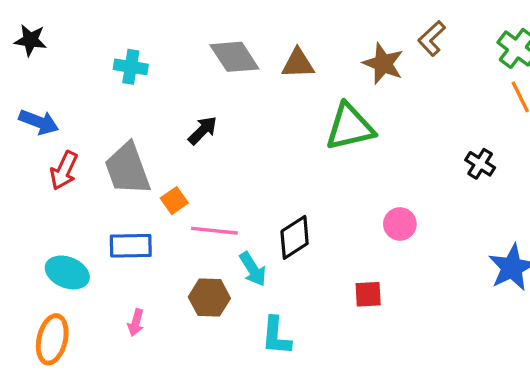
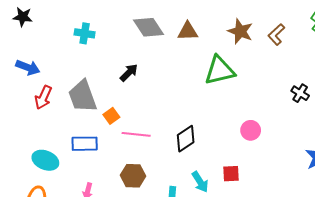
brown L-shape: (432, 38) -> (276, 34), moved
cyan arrow: (253, 269) -> (200, 182), moved

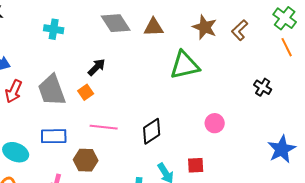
orange square: (111, 116) -> (86, 92), moved
brown hexagon: (133, 176) -> (86, 160), moved

